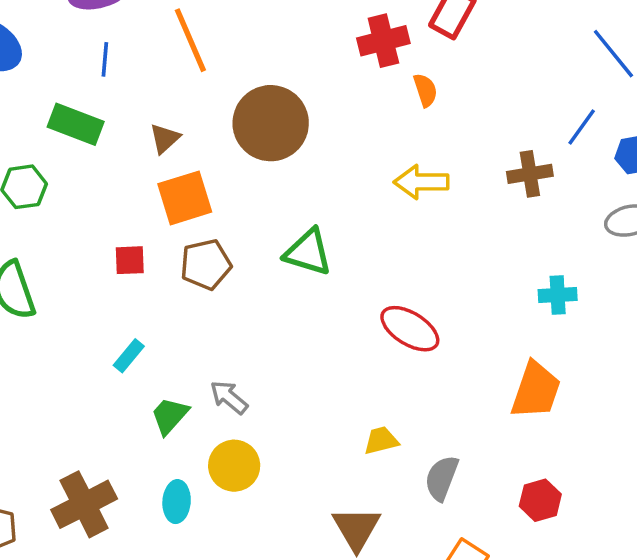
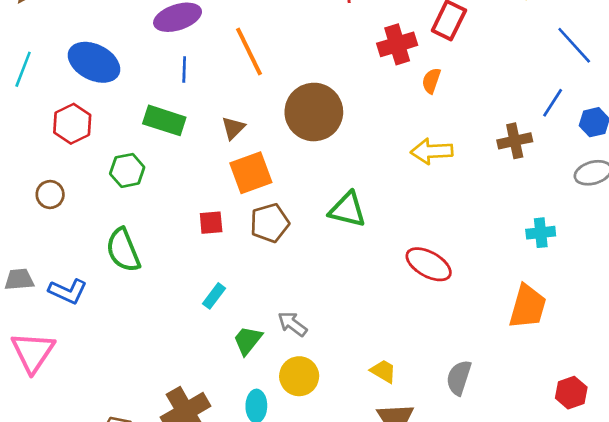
orange semicircle: (425, 90) -> (431, 81), turned -140
yellow trapezoid: (381, 441) -> (383, 371), moved, turned 48
red hexagon: (540, 500) -> (571, 393), moved

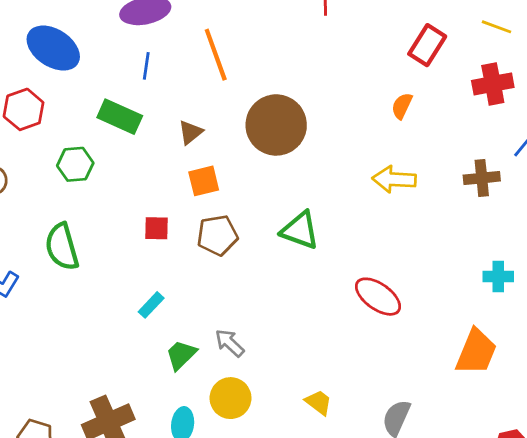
red cross: (397, 44) -> (493, 84), moved
orange square: (251, 173) -> (204, 181), size x0.7

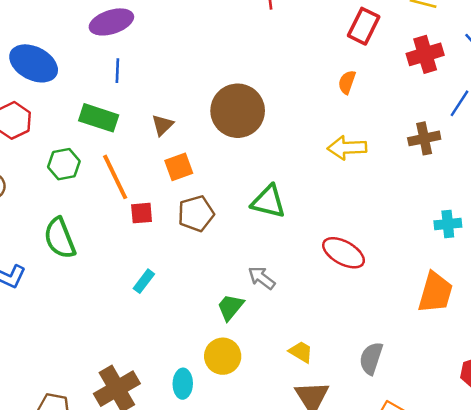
orange line: (216, 55) -> (115, 177), moved
gray arrow: (230, 343) -> (262, 278), moved
green trapezoid: (181, 355) -> (230, 307), moved

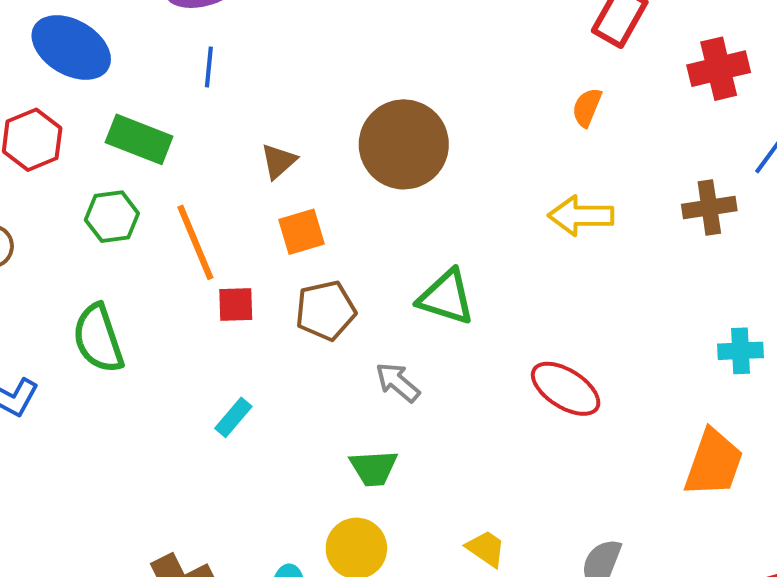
green rectangle: (99, 118) -> (139, 139), moved
gray arrow: (262, 278) -> (398, 382), moved
green trapezoid: (230, 307) -> (374, 468), turned -136

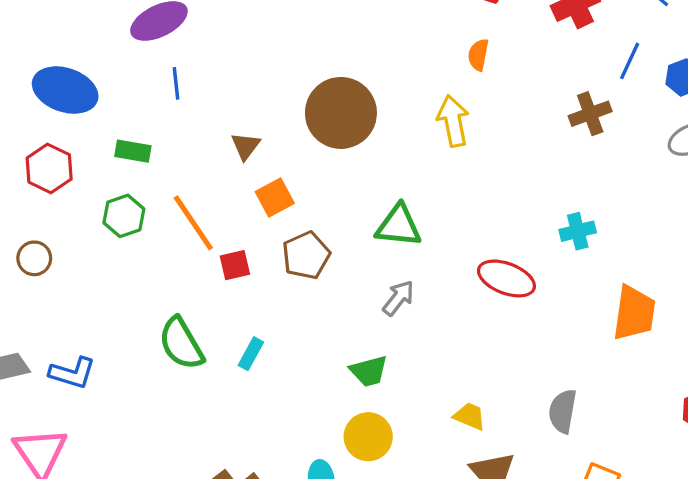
green rectangle: (139, 139) -> (133, 151), size x0.7
yellow arrow: (581, 216) -> (453, 121), moved, turned 90
green semicircle: (98, 338) -> (181, 344), moved
cyan cross: (741, 351) -> (578, 231), moved
gray arrow: (398, 382) -> (398, 298), moved, turned 99

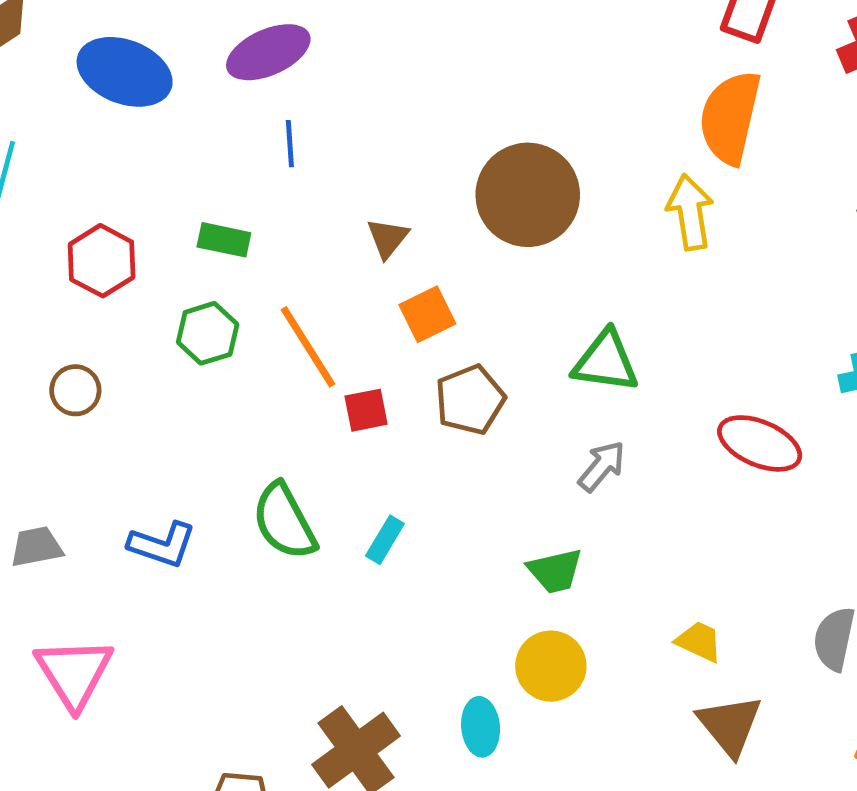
orange semicircle: (478, 55) -> (730, 117), size x2.0
blue ellipse: (65, 90) -> (125, 72), moved
blue L-shape: (72, 373) -> (162, 545), moved

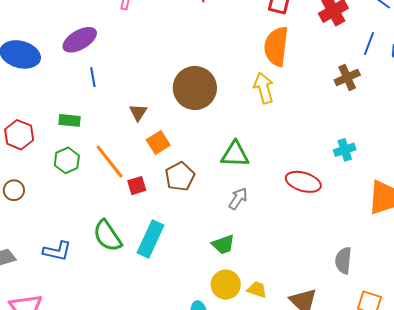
cyan rectangle: (385, 540) -> (150, 239), size x1.8
yellow trapezoid: (699, 641) -> (257, 290), moved

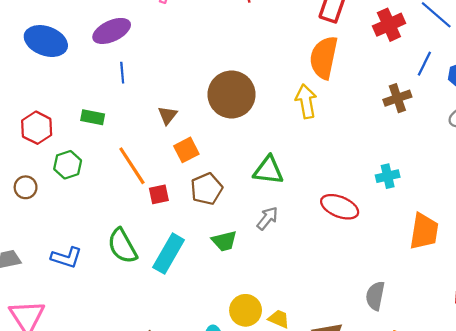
green hexagon: (67, 160) -> (68, 165), moved
green trapezoid: (223, 244) -> (224, 241), moved

